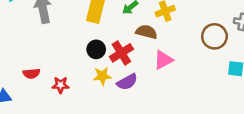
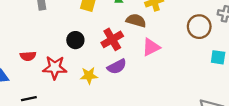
black circle: (96, 49) -> (75, 40), moved
yellow star: (102, 76) -> (89, 76), moved
red star: (61, 85) -> (55, 68), size x1.5

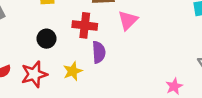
red cross: (112, 39) -> (85, 25), turned -35
purple semicircle: (117, 67) -> (99, 52), turned -48

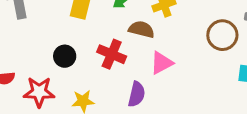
purple semicircle: (99, 52) -> (137, 94), moved

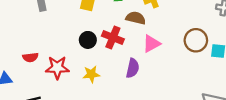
brown circle: (222, 35) -> (196, 40), moved
black circle: (65, 56) -> (88, 40), moved

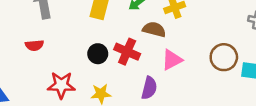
red semicircle: (30, 57) -> (34, 45), moved

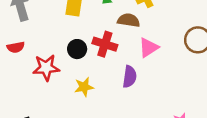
red star: (61, 85) -> (46, 68), moved

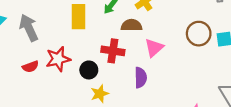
black circle: (77, 49) -> (89, 70), moved
red star: (46, 68) -> (58, 59), moved

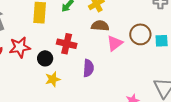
brown semicircle: (131, 25) -> (100, 26), moved
pink triangle: (154, 48) -> (115, 43), moved

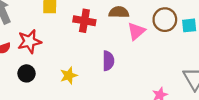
red cross: (67, 44) -> (84, 21), moved
black circle: (45, 58) -> (26, 73), moved

